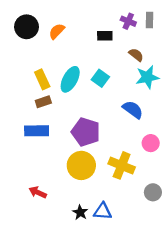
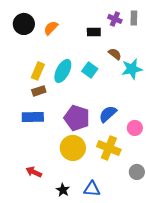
brown semicircle: (136, 55) -> (115, 54), moved
yellow rectangle: (42, 79) -> (38, 71), turned 48
blue semicircle: (133, 110) -> (108, 114), moved, turned -78
black star: (80, 212) -> (63, 190), moved

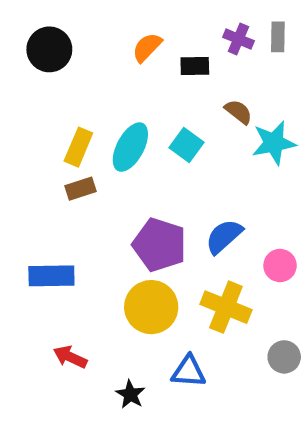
orange semicircle: (51, 28) -> (147, 47), moved
blue rectangle: (33, 117) -> (51, 276), moved
blue triangle: (92, 189) -> (189, 371), moved

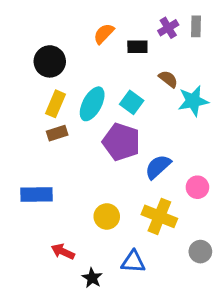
purple cross: (238, 39) -> (168, 28), turned 36
black circle: (49, 49) -> (50, 61), moved
purple pentagon: (159, 245) -> (121, 142), moved
yellow circle: (151, 307) -> (107, 216), size x0.7
red arrow: (70, 357) -> (63, 252), moved

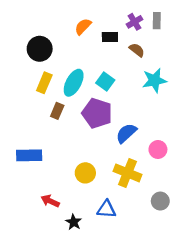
brown semicircle: (168, 79) -> (137, 50), moved
brown rectangle: (57, 133) -> (57, 111), moved, turned -49

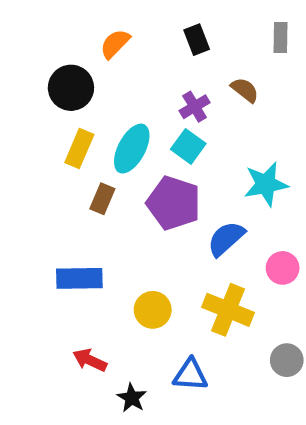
purple cross: (135, 22) -> (195, 107), moved
orange semicircle: (83, 27) -> (115, 44), moved
black rectangle: (110, 37) -> (197, 40), moved, turned 70
cyan star: (154, 80) -> (266, 184), moved
blue rectangle: (29, 155) -> (79, 278), moved

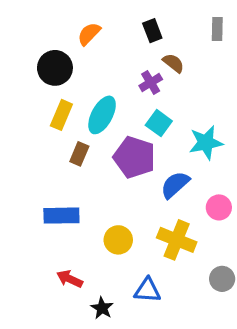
brown semicircle: (245, 90) -> (173, 63), moved
cyan square: (188, 146) -> (159, 123), moved

